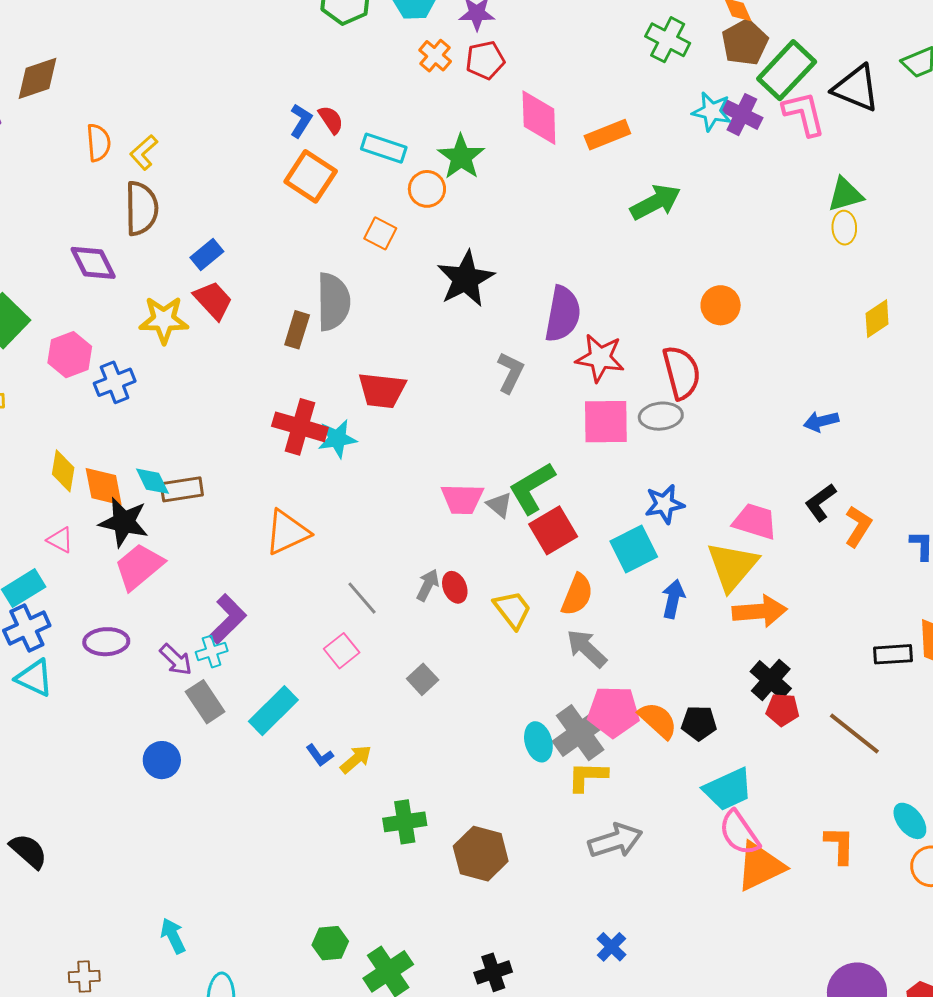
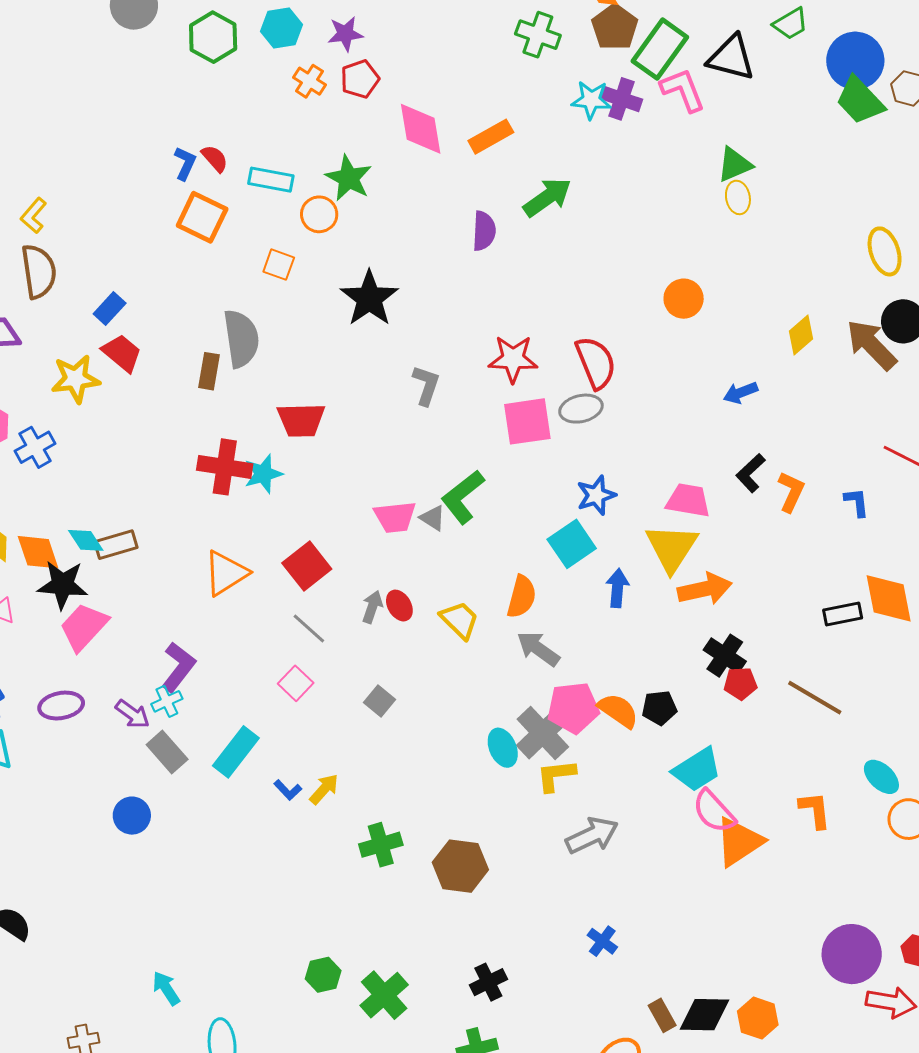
orange circle: (721, 305) -> (684, 299), moved
purple semicircle: (563, 314) -> (484, 231), moved, size x0.7
yellow diamond: (877, 319) -> (801, 335), moved
red square: (553, 530) -> (307, 566), moved

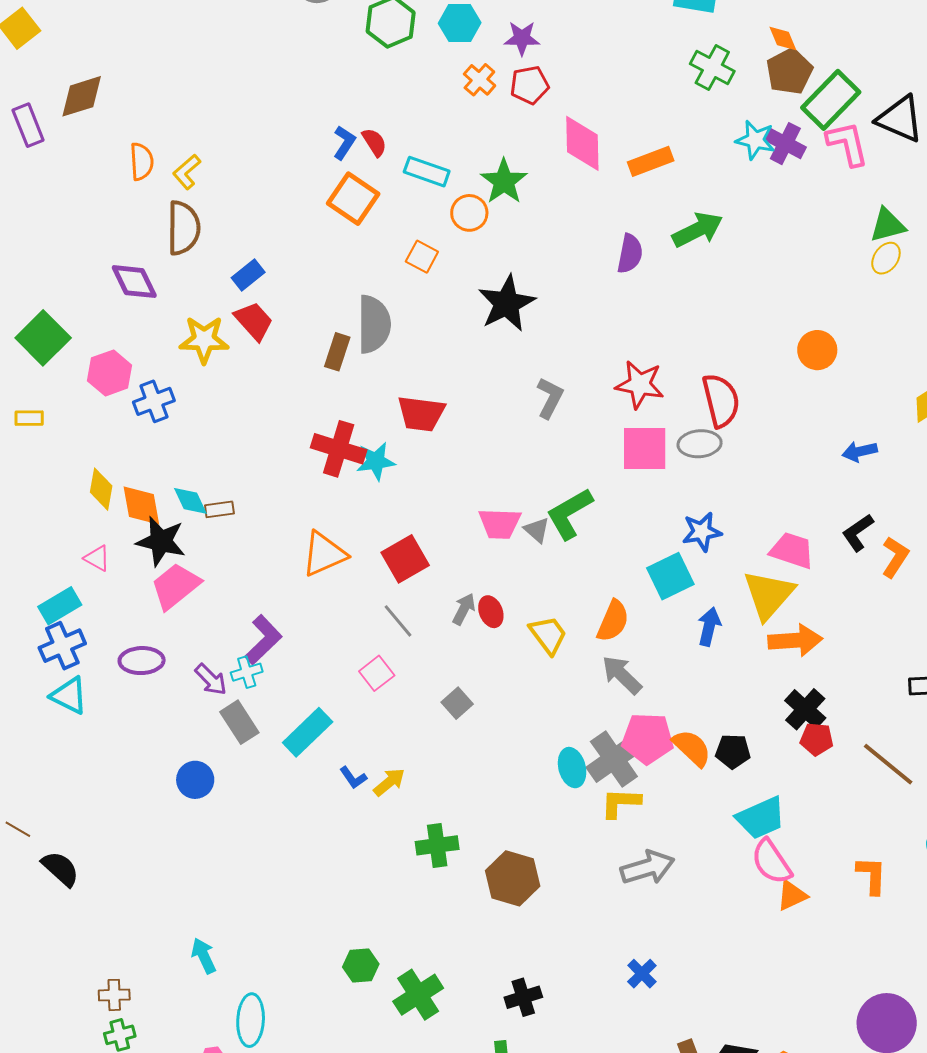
yellow ellipse: (738, 197) -> (886, 258), turned 36
brown rectangle: (116, 545) -> (219, 509), size x0.7
orange triangle: (739, 842) -> (792, 895), size x0.6

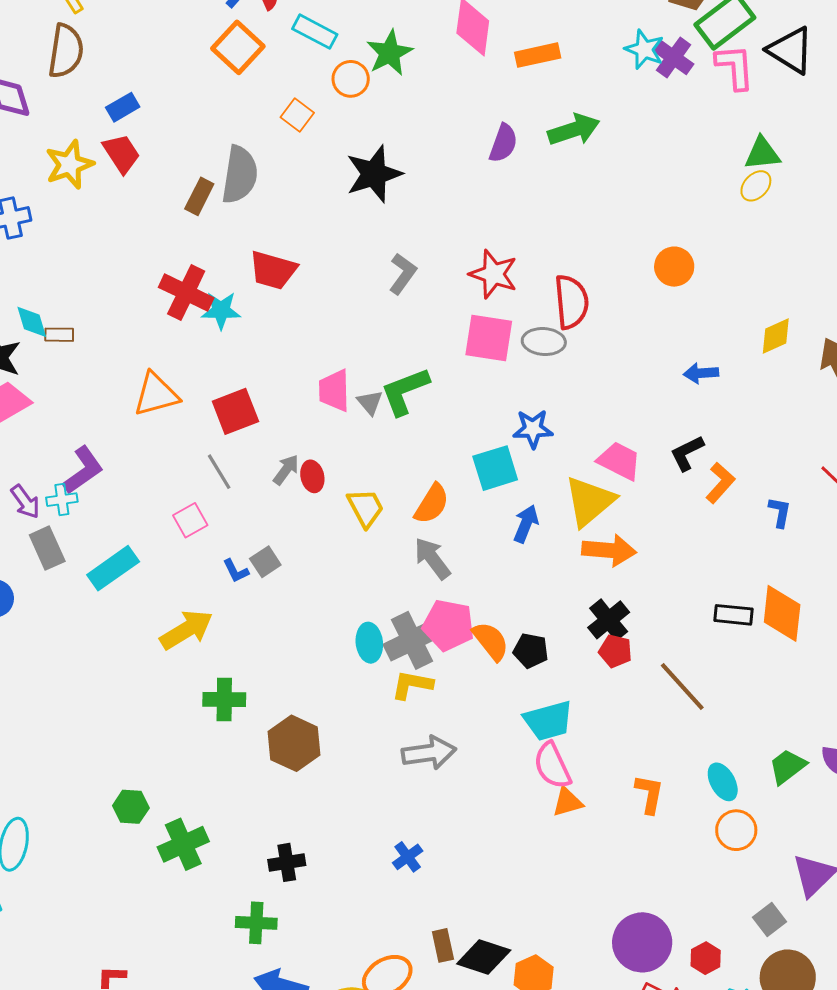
yellow star: (204, 340) -> (69, 165), turned -30
pink trapezoid: (500, 524) -> (334, 391), turned 78
blue L-shape: (353, 778) -> (236, 571), moved
yellow arrow: (389, 782) -> (186, 630), size x1.6

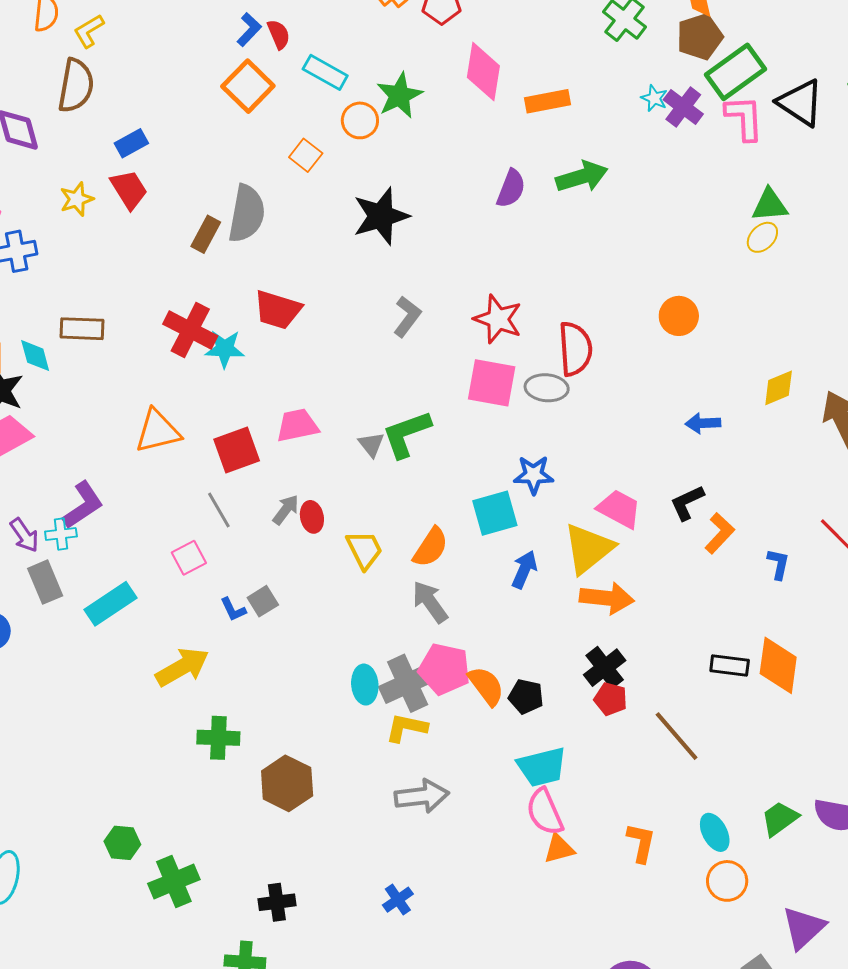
cyan star: (644, 49) -> (654, 98), size x0.7
yellow star: (69, 165) -> (77, 199), size x0.7
brown rectangle: (59, 335) -> (82, 329), moved, size x1.5
pink trapezoid: (334, 391) -> (297, 425), moved, turned 78

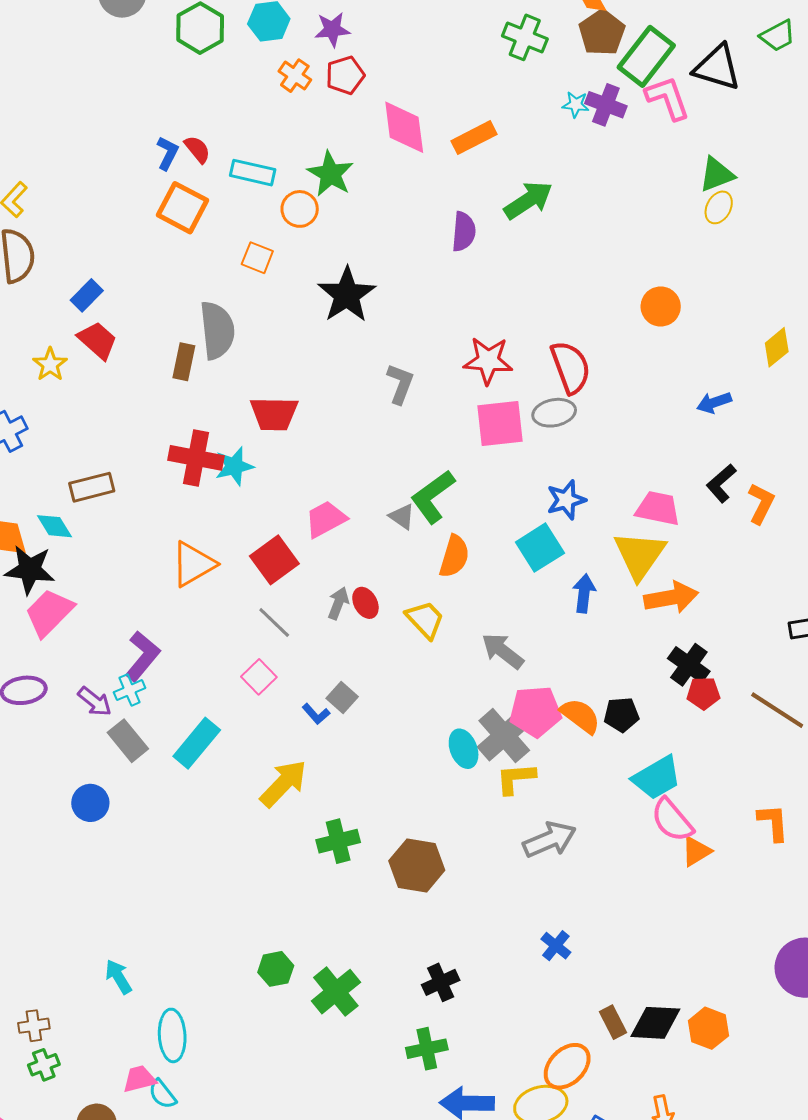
orange semicircle: (431, 547) -> (454, 556), moved

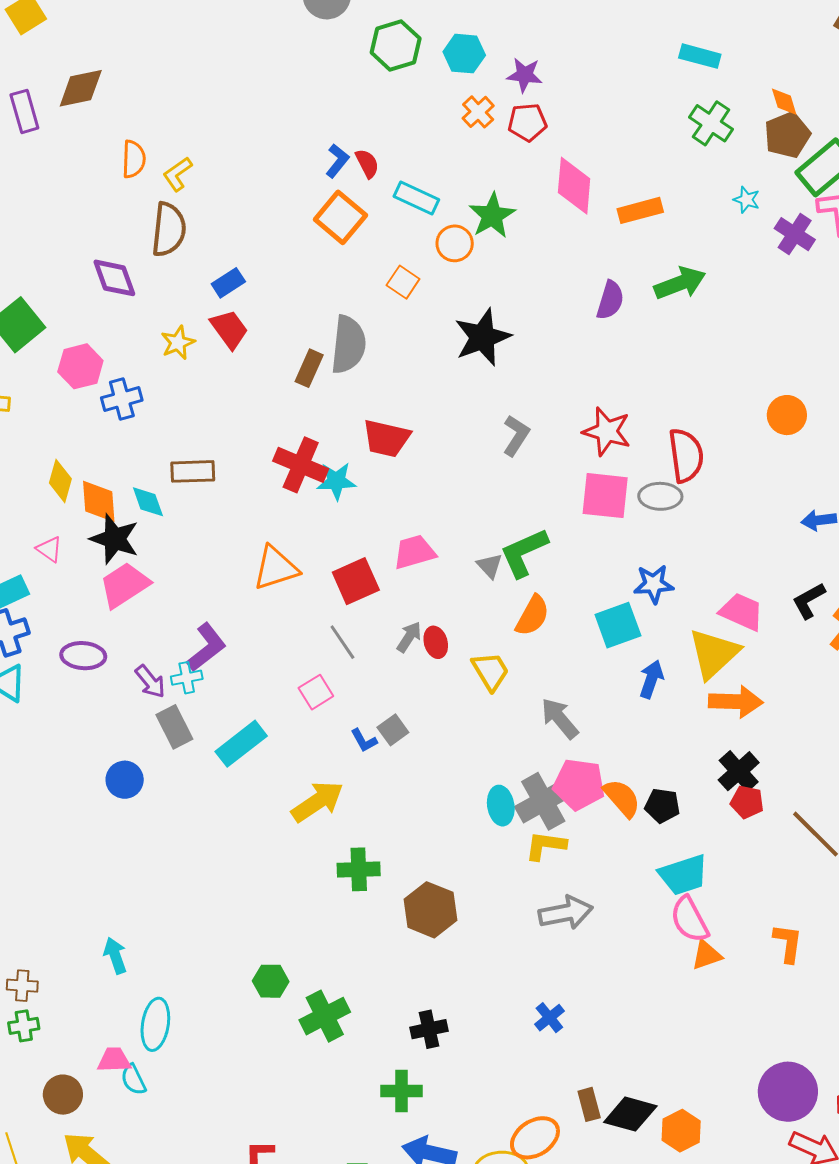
purple cross: (606, 105) -> (795, 234), moved

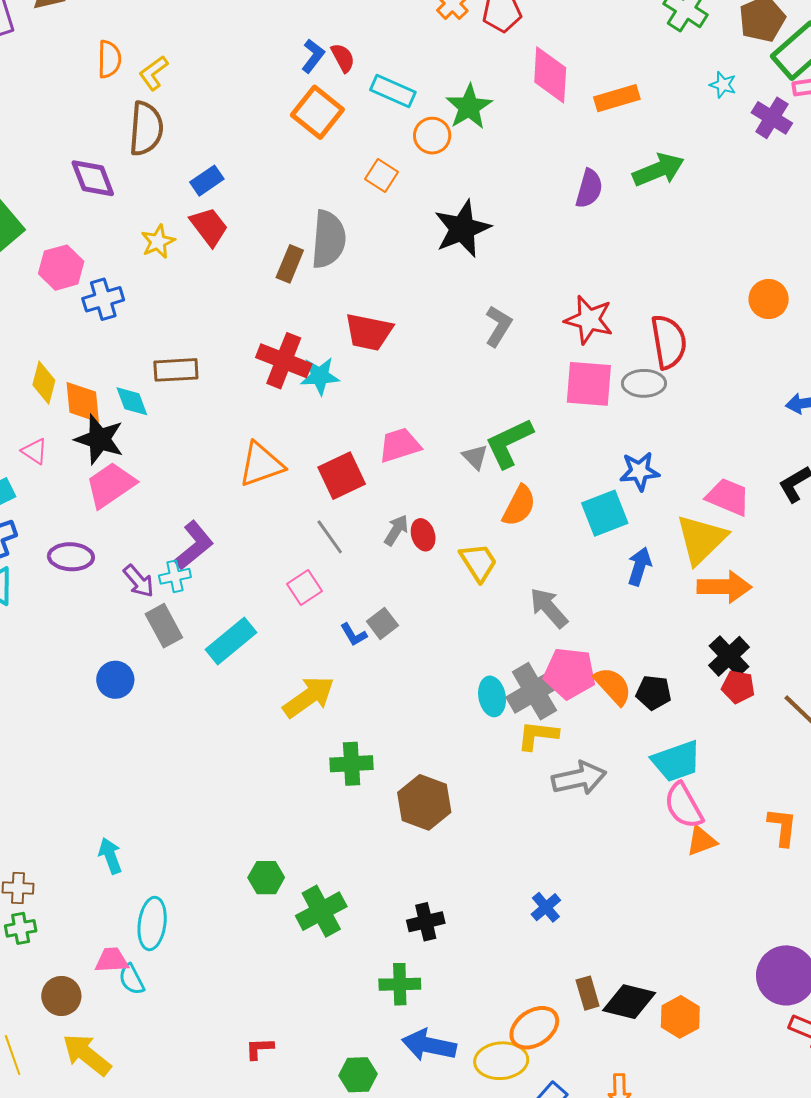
gray arrow: (566, 913) -> (579, 778), moved

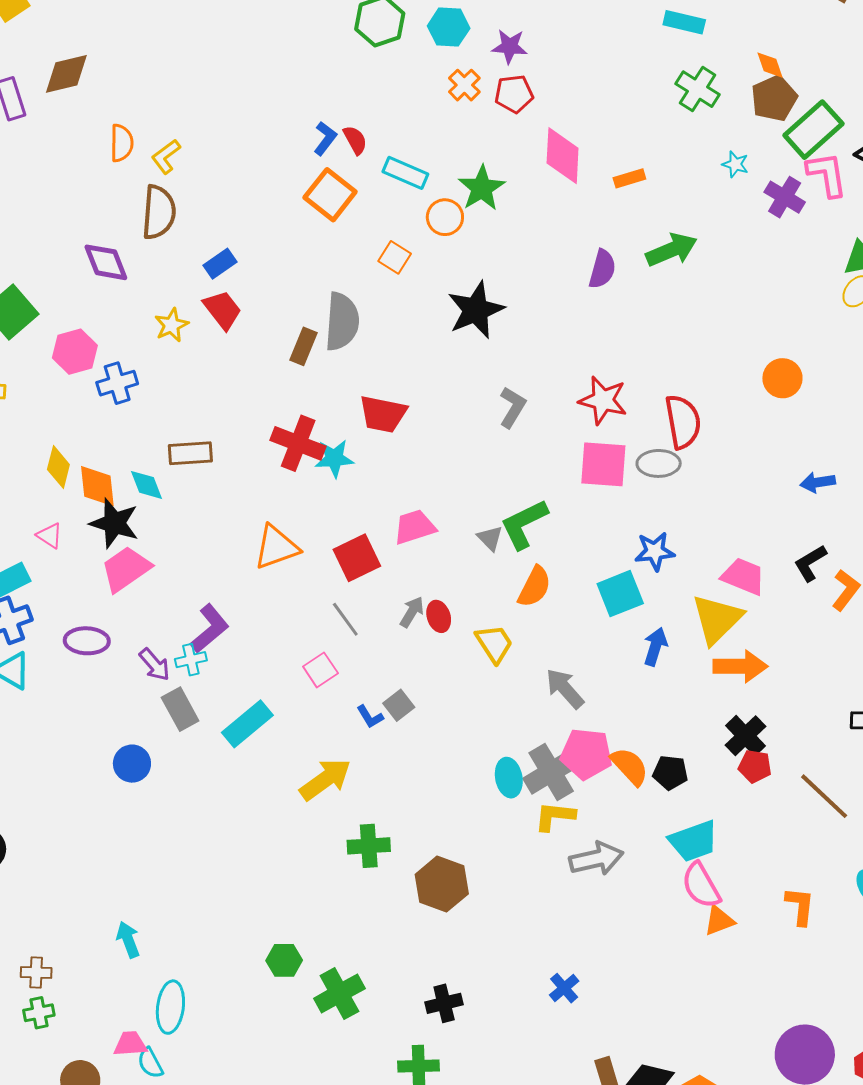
orange rectangle: (617, 98) -> (629, 178), size x0.7

